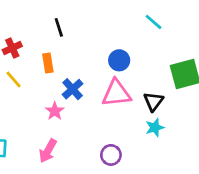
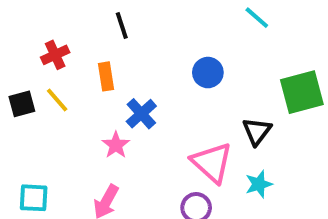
pink triangle: (116, 93) -> (212, 163), moved, turned 48
cyan star: (155, 128) -> (259, 184), moved

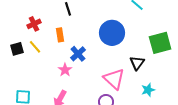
blue circle: (208, 73) -> (112, 33), size x1.6
cyan star: (259, 184) -> (148, 90), moved

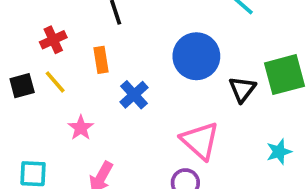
black triangle: (137, 63) -> (242, 89), moved
pink star: (65, 70) -> (81, 128), moved
cyan star: (148, 90) -> (279, 152), moved

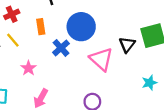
blue circle: (196, 56) -> (81, 27), moved
pink triangle: (200, 141) -> (101, 59), moved

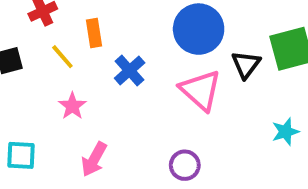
blue circle: (81, 27) -> (199, 29), moved
yellow line: (13, 40) -> (62, 57), moved

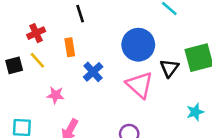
yellow line: (62, 57) -> (37, 60), moved
pink star: (72, 106) -> (56, 95), turned -30

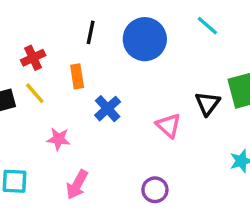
black line: (80, 14) -> (91, 32), turned 30
blue circle: (138, 45) -> (145, 39), moved
pink triangle: (140, 85) -> (168, 125), size x0.7

